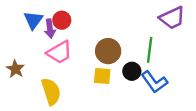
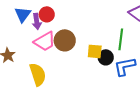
brown circle: (108, 51) -> (65, 40), moved
yellow square: (102, 76) -> (95, 51), moved
blue L-shape: (154, 82) -> (125, 66), turned 115

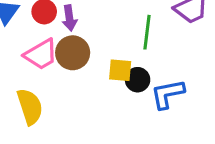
purple arrow: (37, 21) -> (69, 18), moved
green line: (121, 39) -> (147, 32), moved

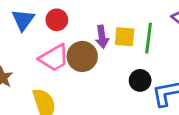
purple arrow: (69, 18) -> (102, 37), moved
yellow square: (120, 70) -> (125, 37), moved

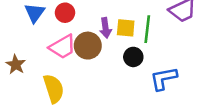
black circle: (140, 80) -> (133, 57), moved

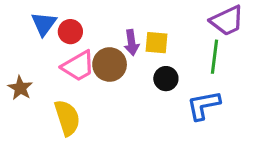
red circle: (65, 13) -> (70, 32), moved
green line: (147, 29) -> (214, 57), moved

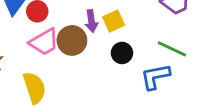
yellow square: (157, 43) -> (114, 21), turned -30
green line: (214, 57) -> (172, 49), moved, turned -72

